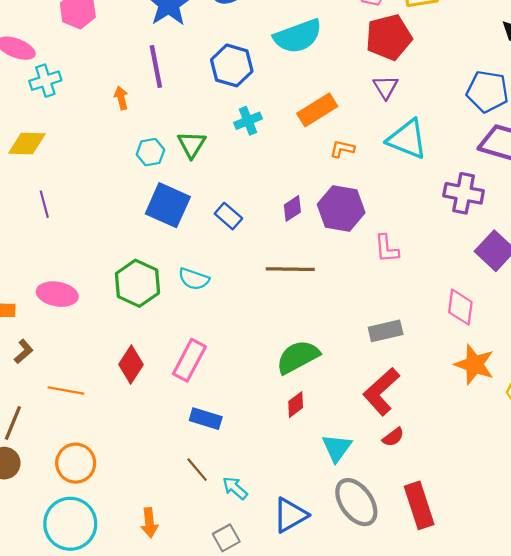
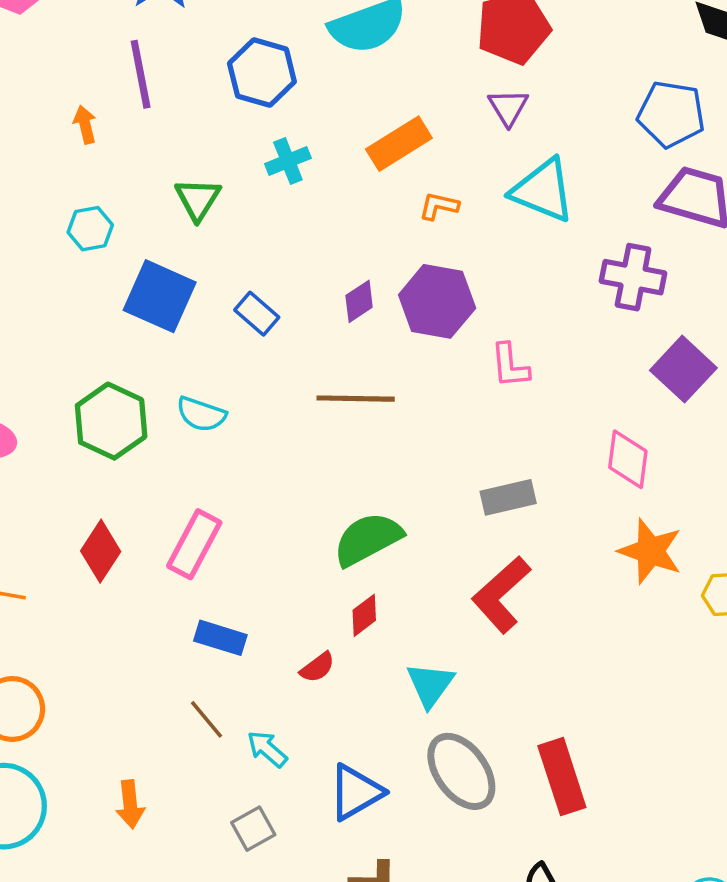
cyan hexagon: (150, 152) -> (90, 229), moved
red semicircle: (393, 437) -> (317, 667), moved

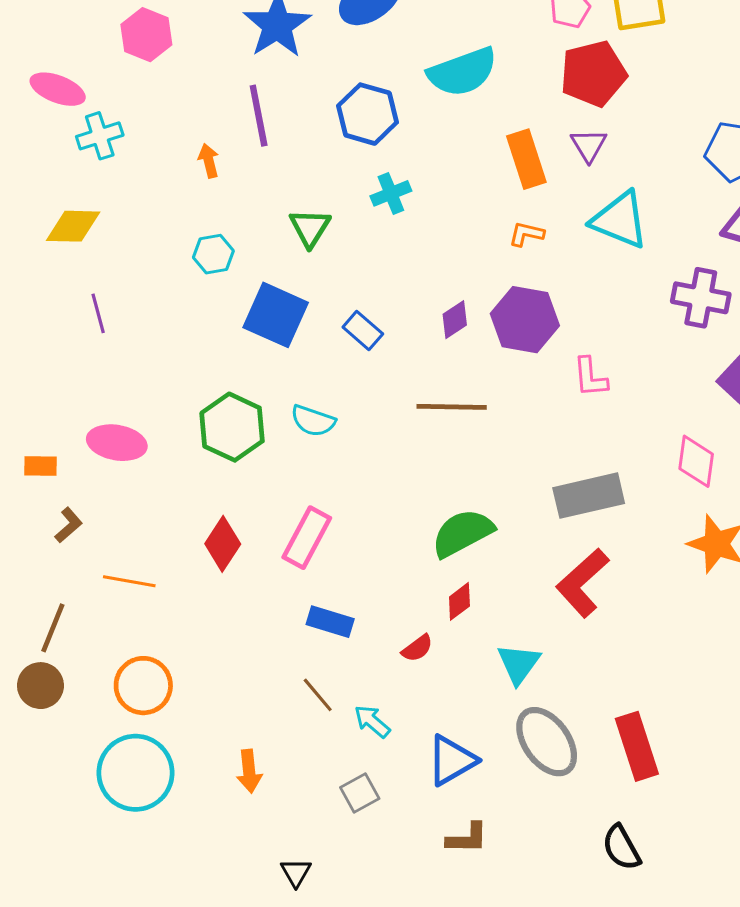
orange rectangle: (399, 144) -> (526, 159), moved, turned -76
gray rectangle: (508, 497) -> (589, 496), size x1.4

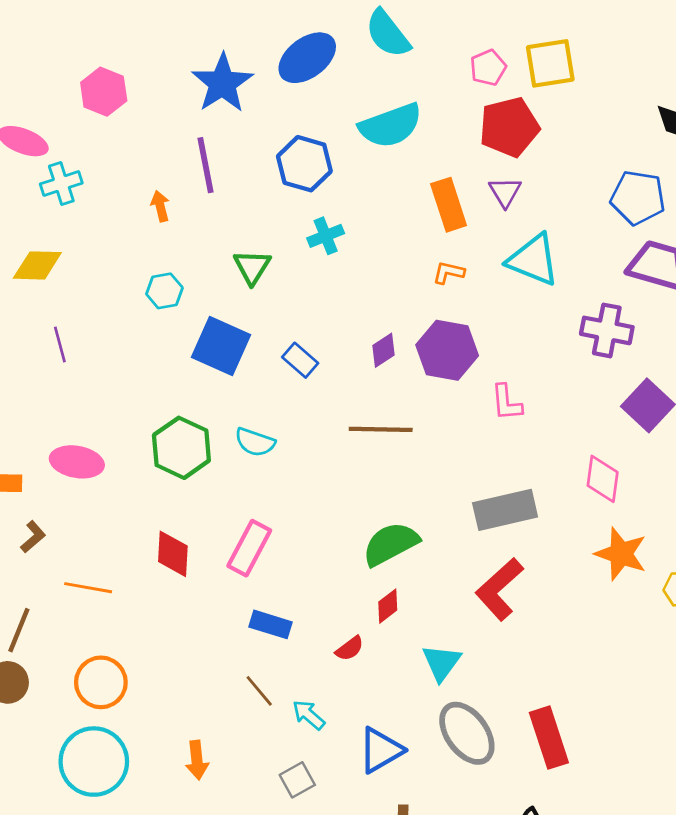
red diamond: (223, 544) -> (173, 554), turned -30

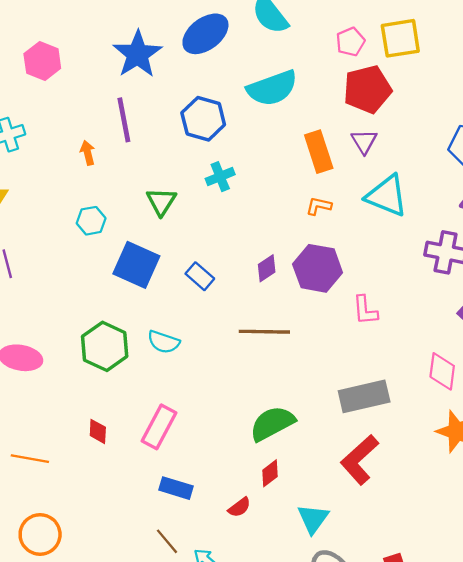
red diamond: (173, 554) -> (98, 431), size x0.7

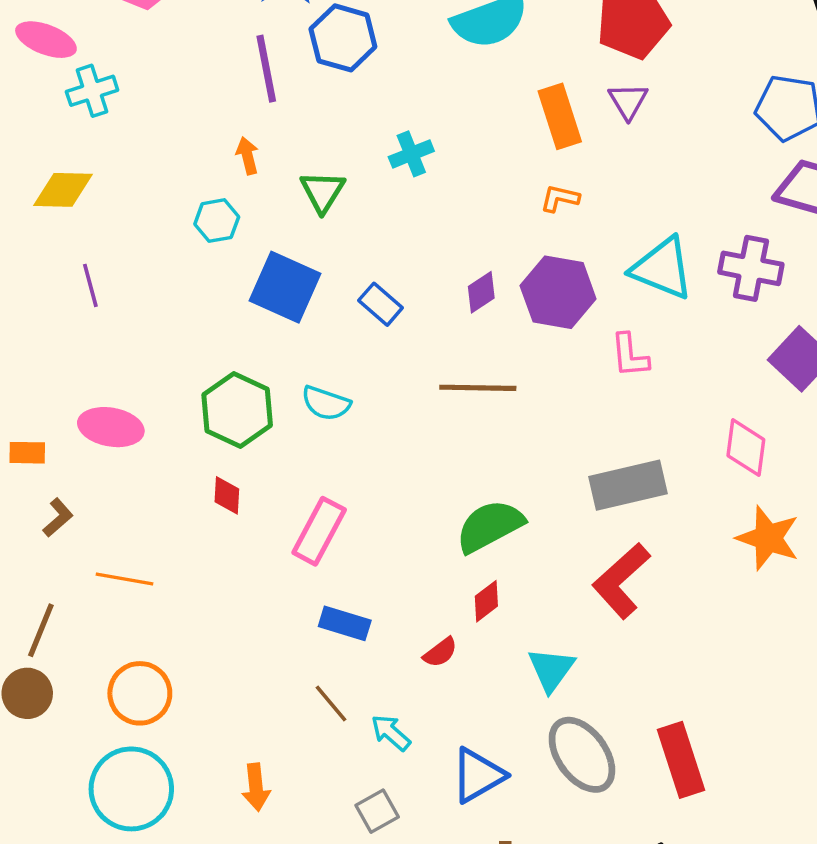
blue hexagon: (203, 119) -> (343, 38), moved
orange arrow: (88, 153) -> (247, 156), moved
cyan triangle: (387, 196) -> (662, 268), moved
red diamond: (98, 431) -> (227, 495), moved

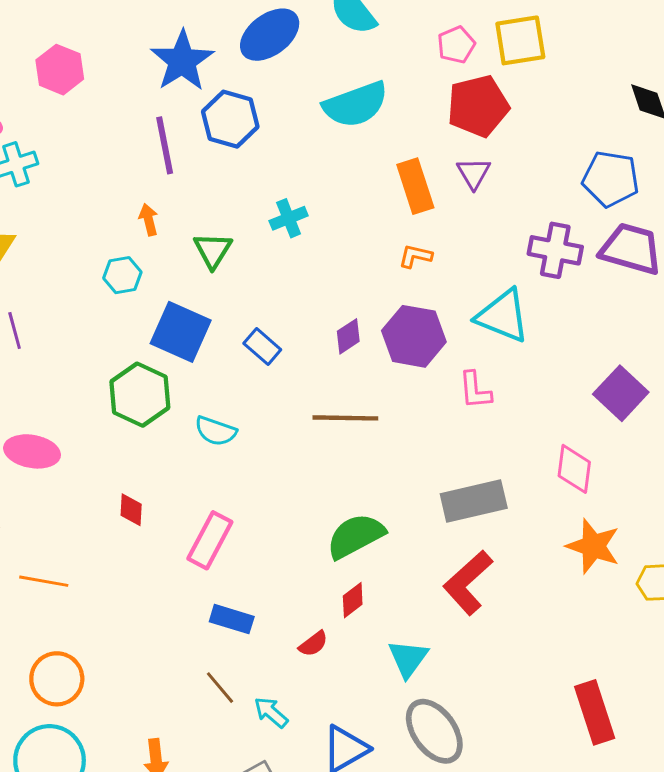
purple cross: (751, 268) -> (555, 250), moved
green hexagon: (237, 410) -> (140, 395), moved
red rectangle: (681, 760) -> (595, 712), moved

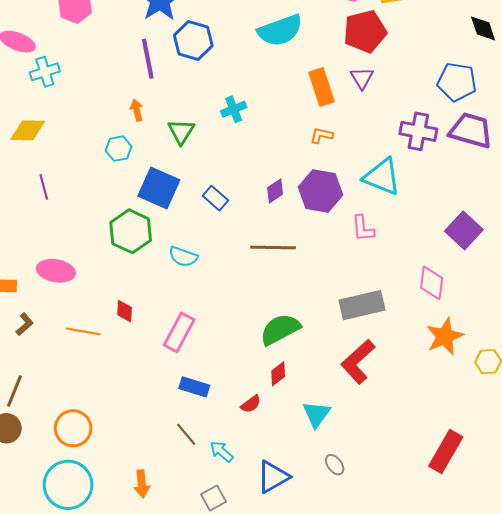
orange star: (593, 546) -> (445, 336), turned 30
orange line: (44, 581) -> (83, 331), moved
red rectangle: (595, 712) -> (446, 452), turned 48
gray ellipse: (434, 731) -> (335, 465), size x0.5

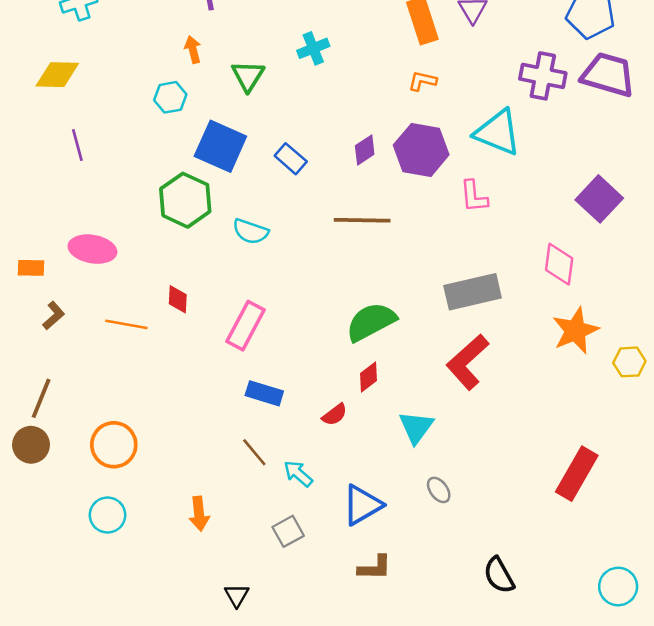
cyan circle: (68, 485) -> (108, 515), size x0.6

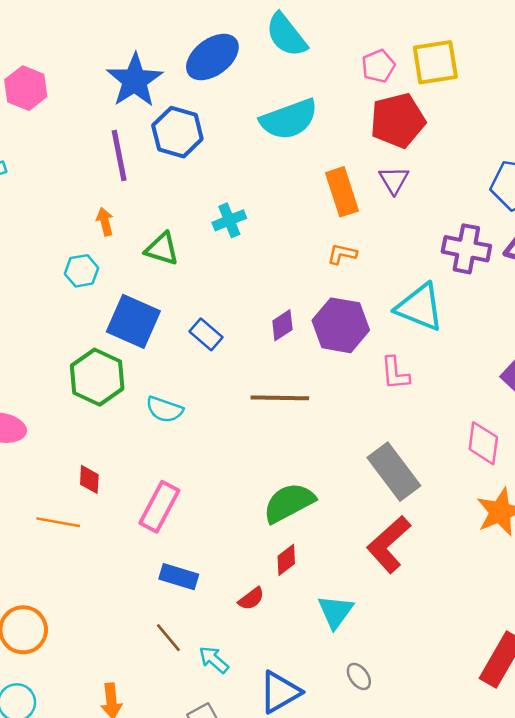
green triangle: (248, 76) -> (162, 249), turned -45
gray rectangle: (473, 292) -> (394, 472), turned 66
orange line: (126, 324) -> (58, 522), moved

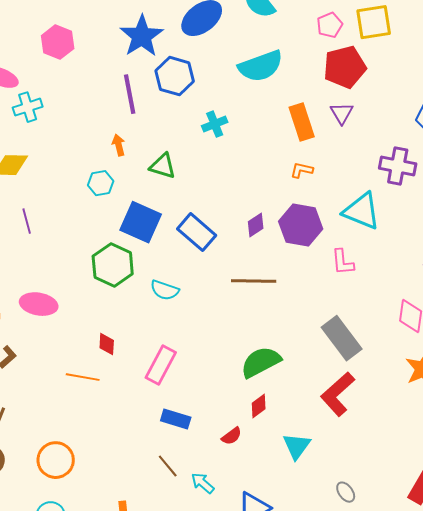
cyan cross: (229, 220) -> (215, 124), moved
blue rectangle: (206, 334) -> (197, 232), size x1.5
gray ellipse: (359, 676) -> (346, 492), moved

